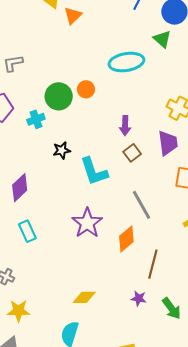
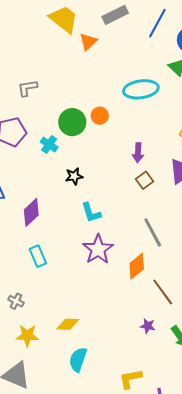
cyan cross: (36, 119) -> (49, 144), turned -36
cyan L-shape: (94, 171) -> (91, 213), moved, size x0.7
brown line: (153, 264) -> (163, 292), turned -52
yellow diamond: (84, 297) -> (68, 324), moved

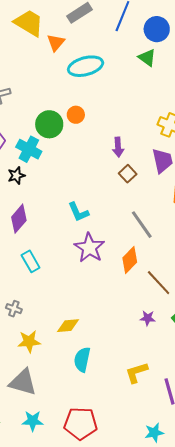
cyan ellipse: (141, 89) -> (86, 66), moved
cyan cross: (49, 144) -> (29, 149), size x1.4
black star: (74, 176) -> (16, 176), moved

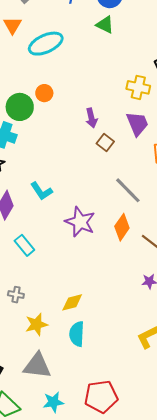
cyan L-shape: (78, 212) -> (41, 191), moved
cyan semicircle: (82, 359) -> (77, 334), moved

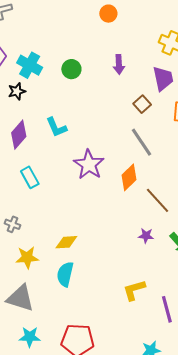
orange circle: (44, 93) -> (108, 14), moved
green circle: (20, 107) -> (71, 69), moved, size x0.7
brown square: (105, 143) -> (142, 104), moved

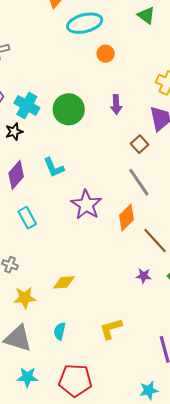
green circle: (71, 69) -> (69, 109), size x1.6
cyan semicircle: (65, 274) -> (60, 331), moved, size x0.7
yellow L-shape: (134, 290) -> (111, 329), moved

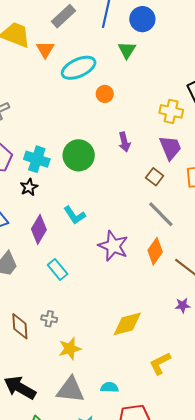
green triangle: (146, 15) -> (127, 50), moved, turned 36
yellow diamond: (64, 282) -> (127, 324), moved, size x1.4
cyan semicircle: (60, 331) -> (109, 387), moved, turned 90

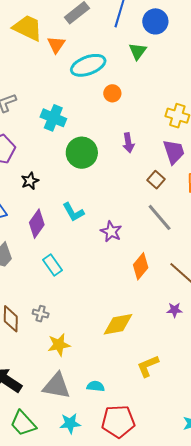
cyan cross: (37, 159) -> (53, 118), moved
purple star: (113, 246) -> (111, 231), moved, size x0.7
orange diamond: (155, 251) -> (141, 266), moved

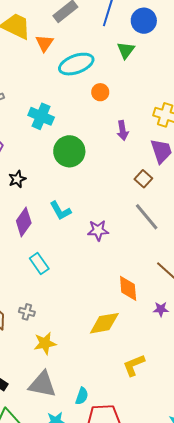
purple arrow: (128, 143) -> (123, 130), moved
purple star: (111, 231) -> (98, 230), turned -30
orange diamond: (141, 266) -> (128, 288), moved, turned -44
cyan semicircle: (96, 386) -> (82, 396), moved, turned 102

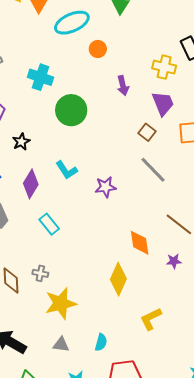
yellow diamond: (104, 323) -> (118, 279), turned -52
yellow star: (45, 343) -> (61, 303), size x1.4
gray triangle: (42, 384) -> (61, 345), size x0.6
cyan semicircle: (82, 396) -> (101, 342), moved

